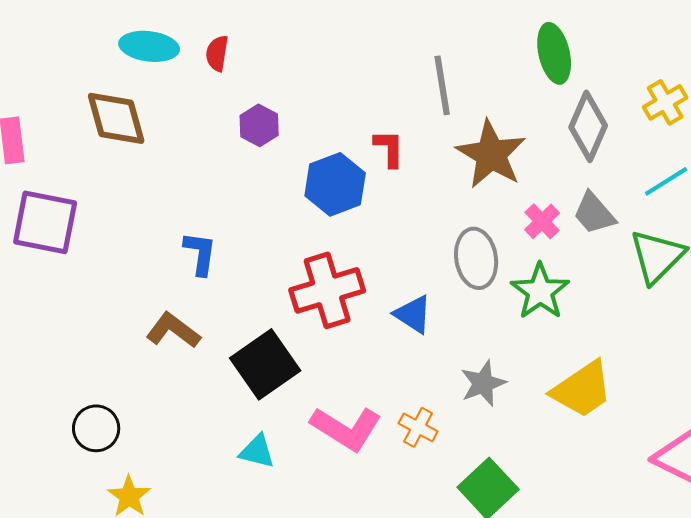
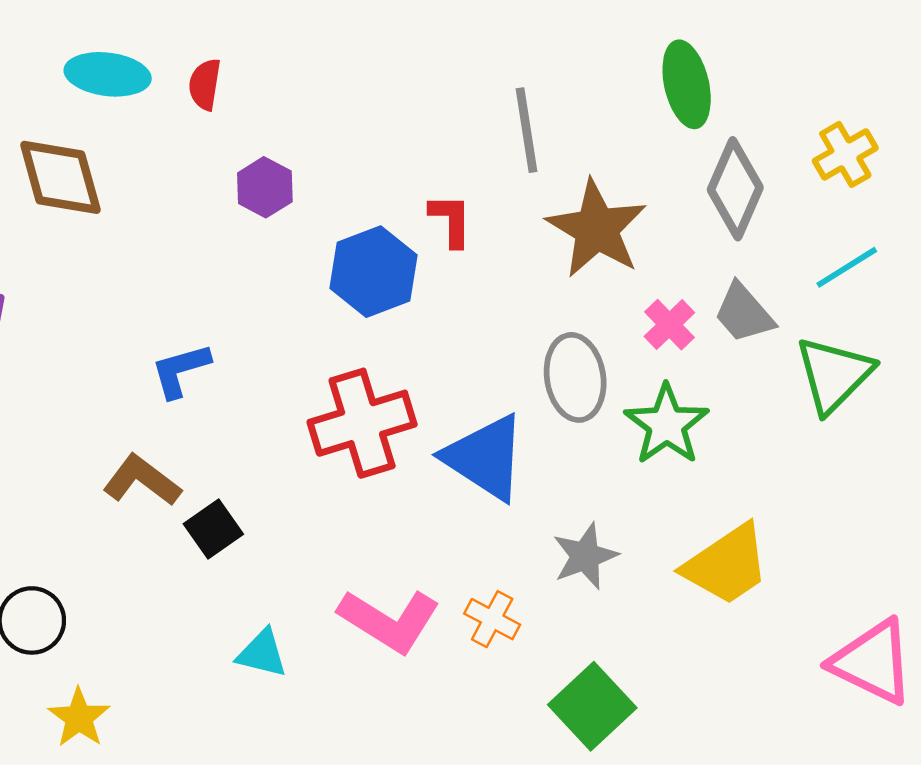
blue L-shape: (200, 253) -> (180, 370), turned -114
blue triangle: (413, 314) -> (485, 458), size x1.6
black square: (265, 364) -> (213, 529), moved, size x0.6

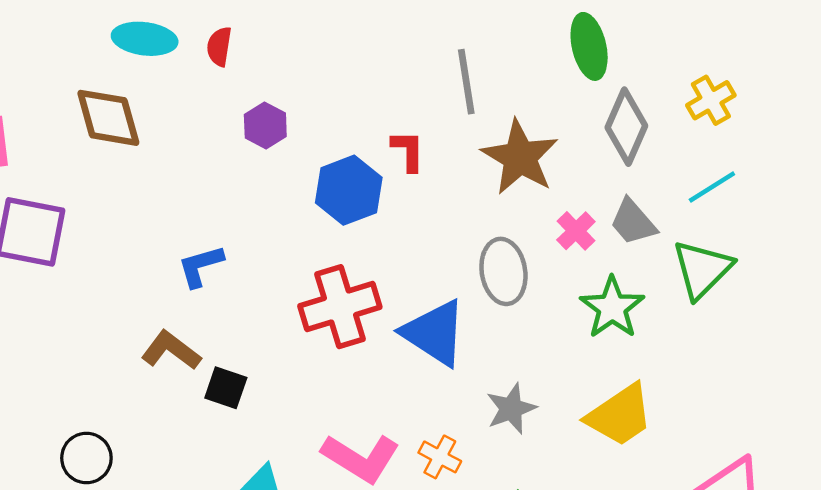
green star: (667, 425) -> (612, 308), moved
black square: (213, 529) -> (226, 388), turned -36

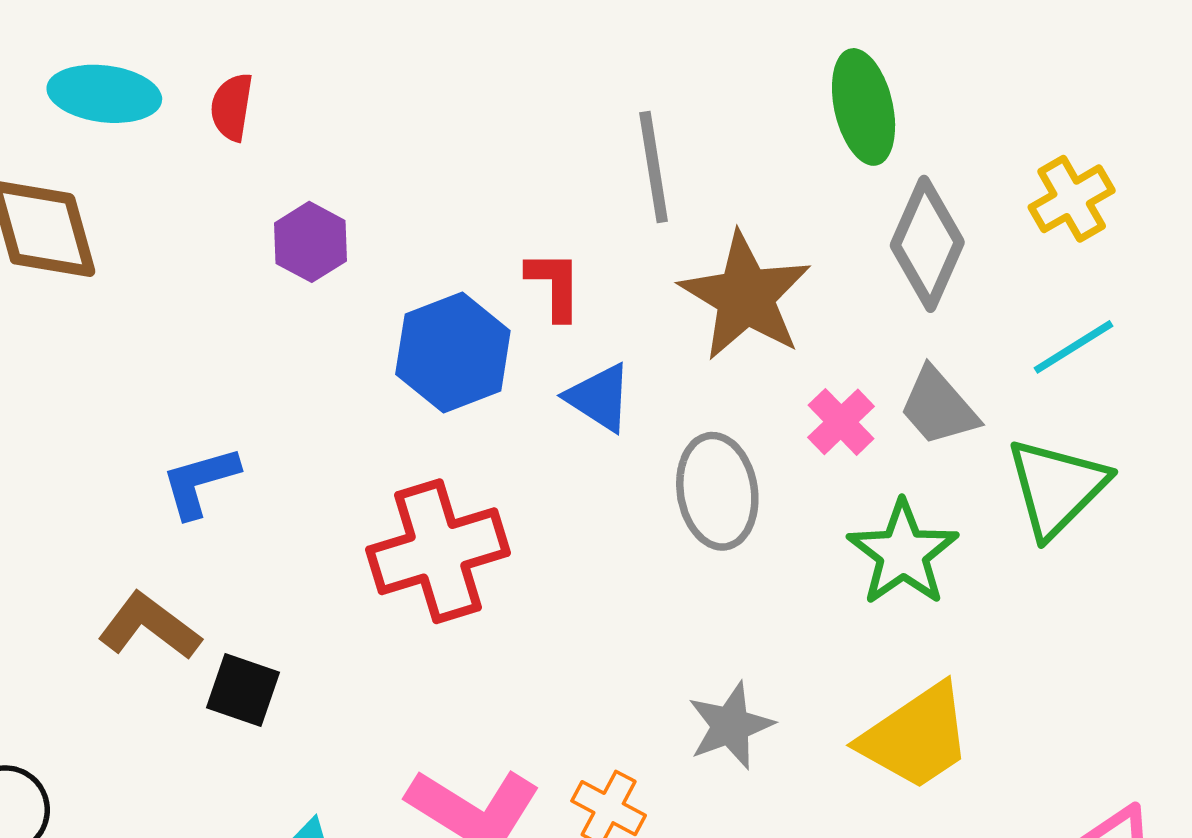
blue triangle: (434, 333) -> (599, 398), moved, size x0.6

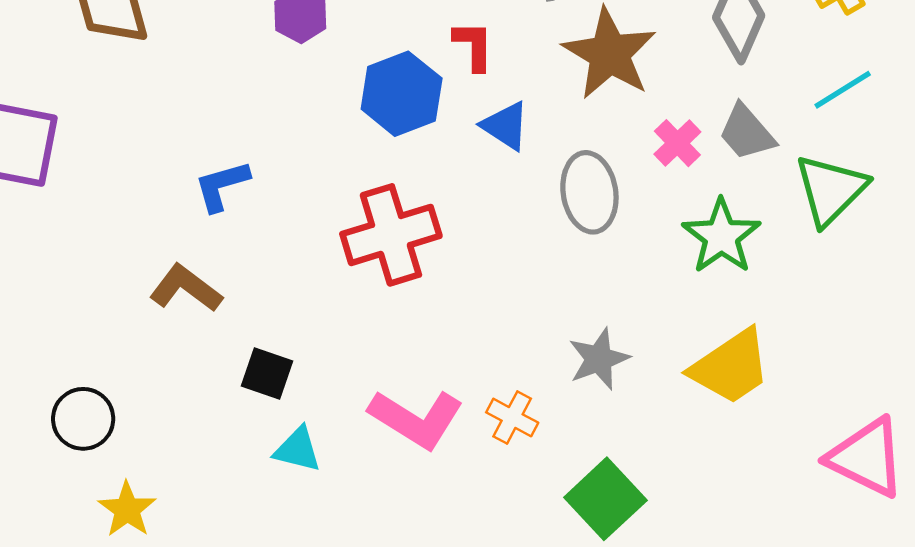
black square: (243, 690) -> (267, 374), moved

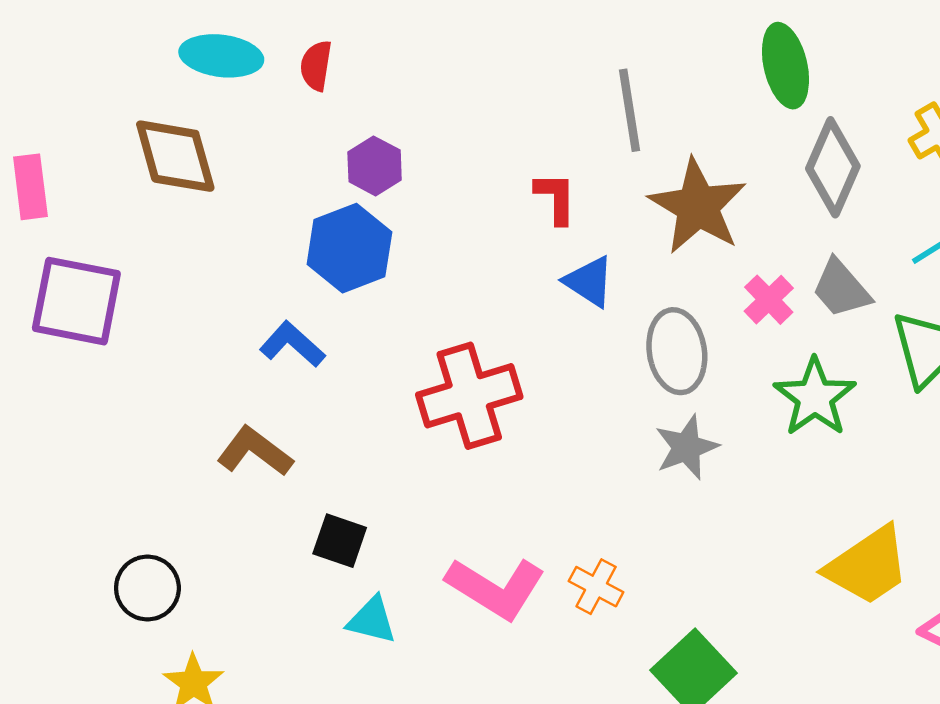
blue hexagon: (402, 94) -> (349, 248), moved
blue L-shape: (222, 186) -> (292, 344), turned 58
gray star: (599, 359) -> (687, 447), moved
yellow trapezoid: (731, 367) -> (868, 566), moved

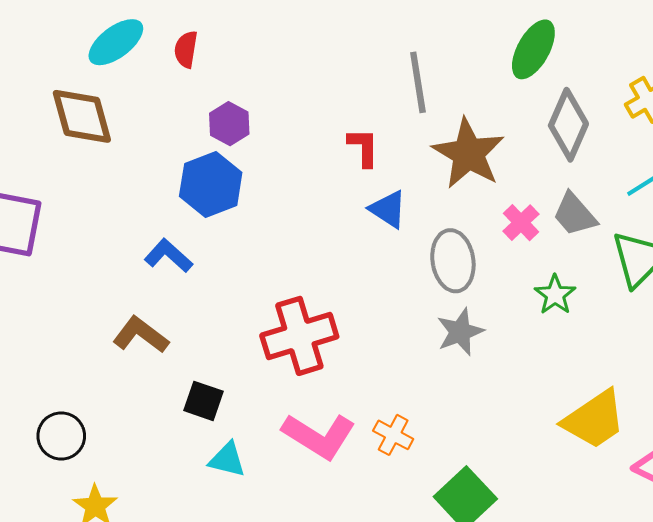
cyan ellipse: (221, 56) -> (116, 42), turned -44
green ellipse: (785, 66) -> (533, 49), turned 42
red cross: (469, 396) -> (299, 336), moved
green star: (815, 397) -> (555, 295), size x0.7

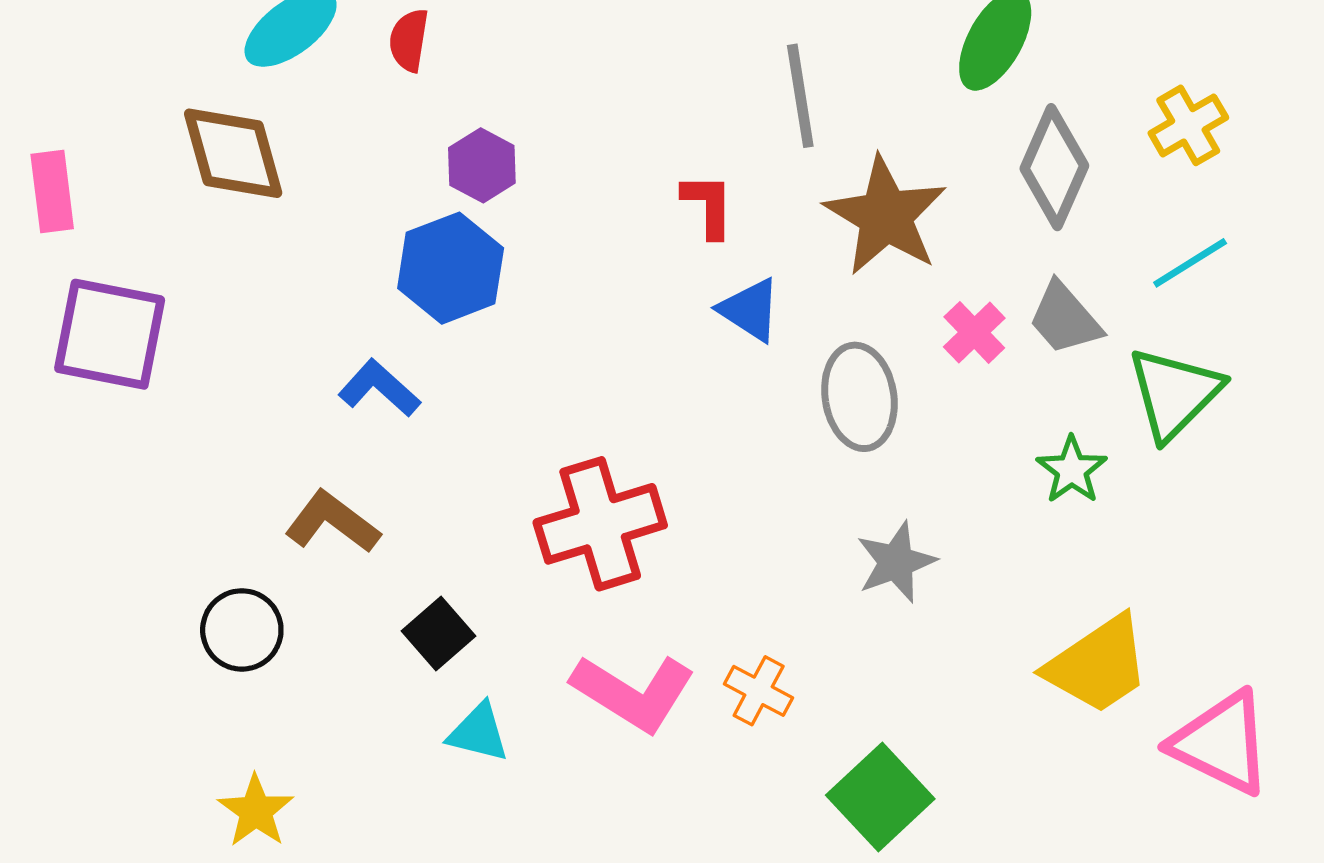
green star: (555, 295) -> (1072, 470), moved
gray star: (460, 332) -> (896, 562), moved
black square: (203, 401) -> (438, 633), turned 30
black circle: (61, 436) -> (242, 630), moved

